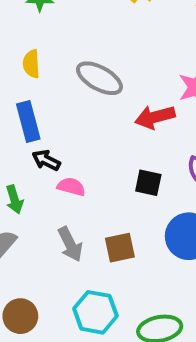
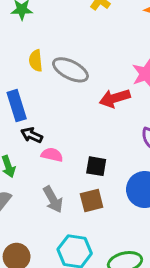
yellow semicircle: (31, 64) -> (36, 61), moved
black square: (148, 183) -> (96, 166), moved

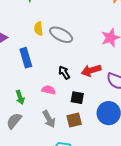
red arrow: (115, 98) -> (91, 70), moved
black arrow: (32, 135) -> (64, 73), moved, turned 32

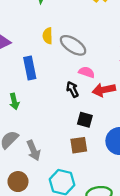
pink semicircle: (49, 90) -> (87, 72), moved
green arrow: (20, 97) -> (14, 101), moved
gray arrow: (49, 119) -> (33, 150), moved

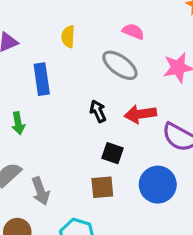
gray ellipse: (73, 45) -> (120, 65), moved
pink semicircle: (87, 72) -> (133, 31), moved

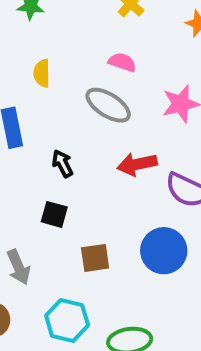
black arrow: (98, 111) -> (63, 164), moved
black square: (112, 153) -> (54, 214), moved

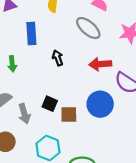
black square: (54, 214) -> (50, 104), moved
blue circle: (164, 251) -> (100, 104), moved

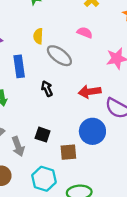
gray ellipse: (88, 28) -> (59, 56), moved
brown square: (69, 114) -> (68, 152), moved

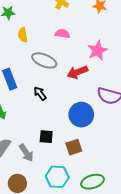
yellow semicircle: (38, 36) -> (23, 35), moved
red arrow: (90, 92) -> (77, 72), moved
blue circle: (92, 131) -> (81, 115), moved

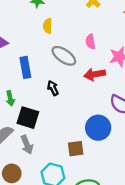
pink semicircle: (62, 34) -> (90, 42), moved, turned -120
blue circle: (81, 115) -> (98, 128), moved
black square: (46, 137) -> (28, 118), moved, size x1.5

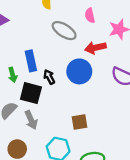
blue rectangle: (25, 67) -> (31, 61), moved
black arrow: (53, 88) -> (49, 77), moved
blue circle: (98, 128) -> (79, 71), moved

